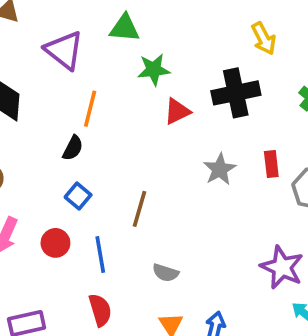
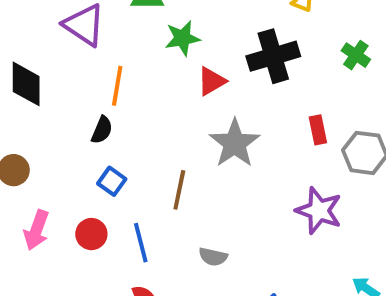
gray star: (220, 169) -> (235, 143), moved, size x1.4
purple star: (282, 267) -> (319, 211), moved

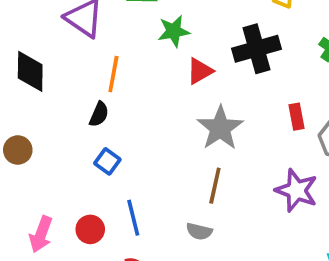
brown line: (179, 190) -> (215, 186), moved
pink arrow: (36, 230) -> (41, 234), moved
red circle: (91, 234) -> (90, 229), moved

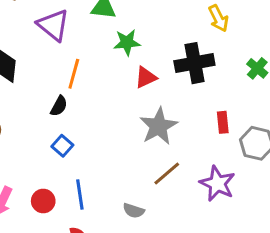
brown line: (215, 186) -> (167, 173), moved, turned 32

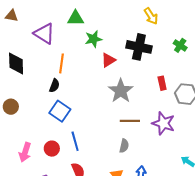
black cross: (194, 63) -> (139, 47), turned 30
blue square: (62, 146) -> (60, 111), size x1.5
brown line: (167, 173) -> (130, 121), turned 48
gray semicircle: (134, 211) -> (124, 146), moved, turned -88

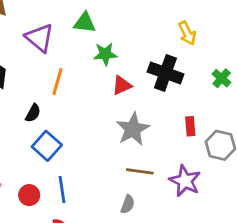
black semicircle: (54, 86) -> (33, 113), moved

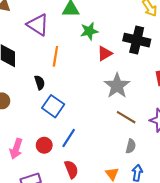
black semicircle: (33, 113) -> (40, 83), turned -40
brown line: (140, 171) -> (126, 117), turned 30
blue line: (62, 190) -> (69, 138), turned 48
gray semicircle: (128, 204) -> (131, 146), moved

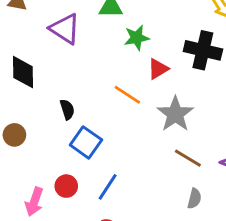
orange line: (55, 56) -> (127, 95), moved, turned -66
red circle: (44, 145) -> (66, 186), moved

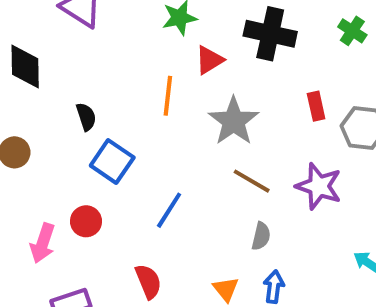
orange line: (127, 95) -> (168, 96), turned 64
blue line: (108, 187) -> (169, 210), moved

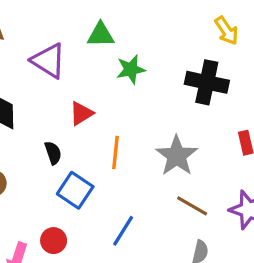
red triangle: (209, 60) -> (81, 113), moved
orange line: (168, 96) -> (115, 153), moved

